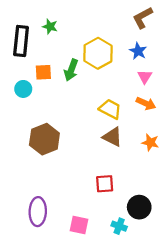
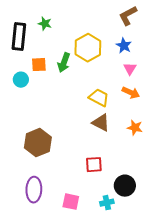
brown hexagon: (44, 139) -> (38, 143), moved
cyan cross: (119, 226) -> (107, 203), turned -32

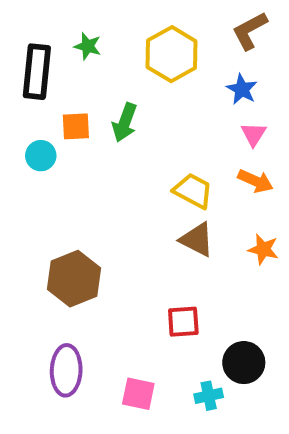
yellow hexagon: (88, 48) -> (172, 54), moved

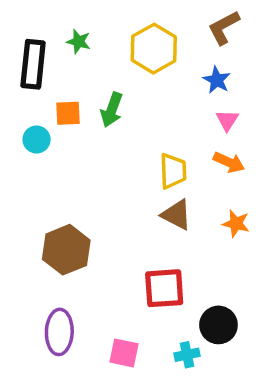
yellow trapezoid: (193, 191) -> (173, 171), turned 60
red square: (183, 322) -> (164, 288), size x1.4

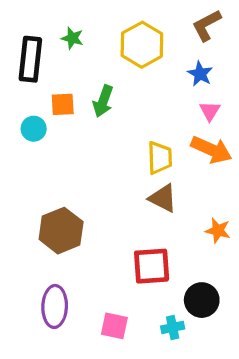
orange arrow: (229, 162) -> (211, 150), size x1.4
orange star: (236, 223) -> (218, 231), moved

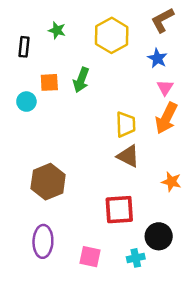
black rectangle: (30, 59) -> (24, 47), size x0.6
orange arrow: (211, 150) -> (166, 118), turned 92

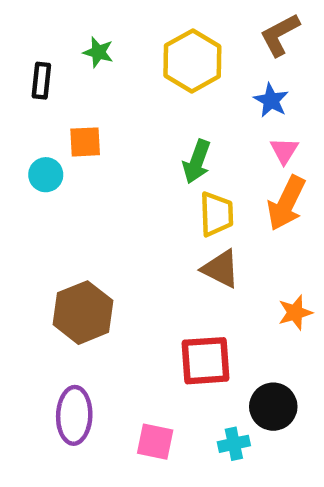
green arrow: (81, 80) -> (197, 162), moved
orange star: (171, 182) -> (295, 313), turned -30

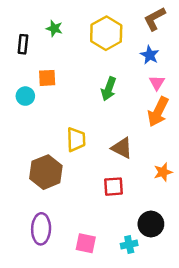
yellow trapezoid: (216, 214) -> (76, 140), moved
red square: (205, 361) -> (113, 187), moved, size x0.7

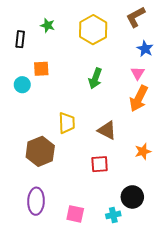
blue star: (150, 55) -> (145, 49), moved

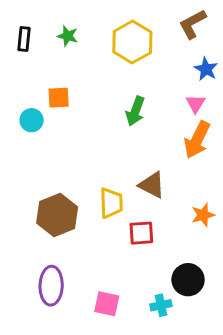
black rectangle: (20, 39) -> (24, 39), moved
yellow trapezoid: (67, 123) -> (111, 203), moved

